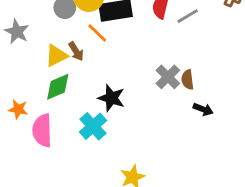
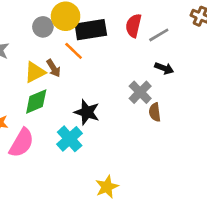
brown semicircle: (188, 80) -> (155, 112), moved
black arrow: (203, 109) -> (164, 68), moved
pink semicircle: (42, 130) -> (22, 143), turned -148

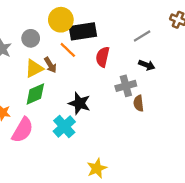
red semicircle: (133, 26) -> (103, 57), moved
gray circle: (43, 27) -> (31, 38), moved
gray cross: (140, 92) -> (126, 86), turned 30

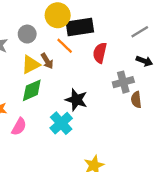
pink semicircle: (23, 130) -> (19, 127), size x0.7

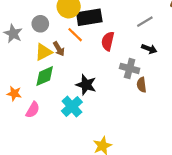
gray cross: (123, 82) -> (130, 68), turned 30

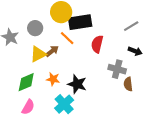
brown arrow: (59, 49) -> (52, 51), turned -96
green diamond: (45, 76) -> (26, 82), moved
orange star: (14, 93) -> (53, 79), moved

